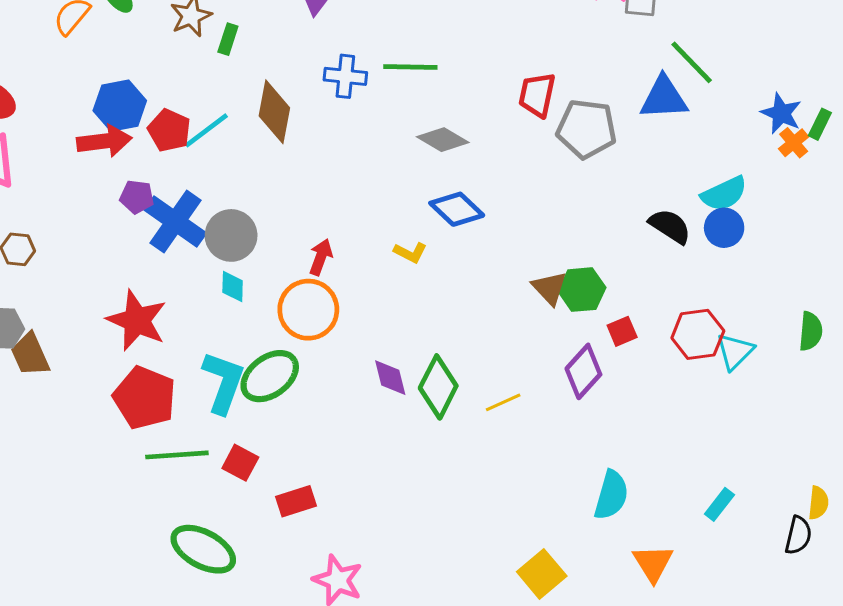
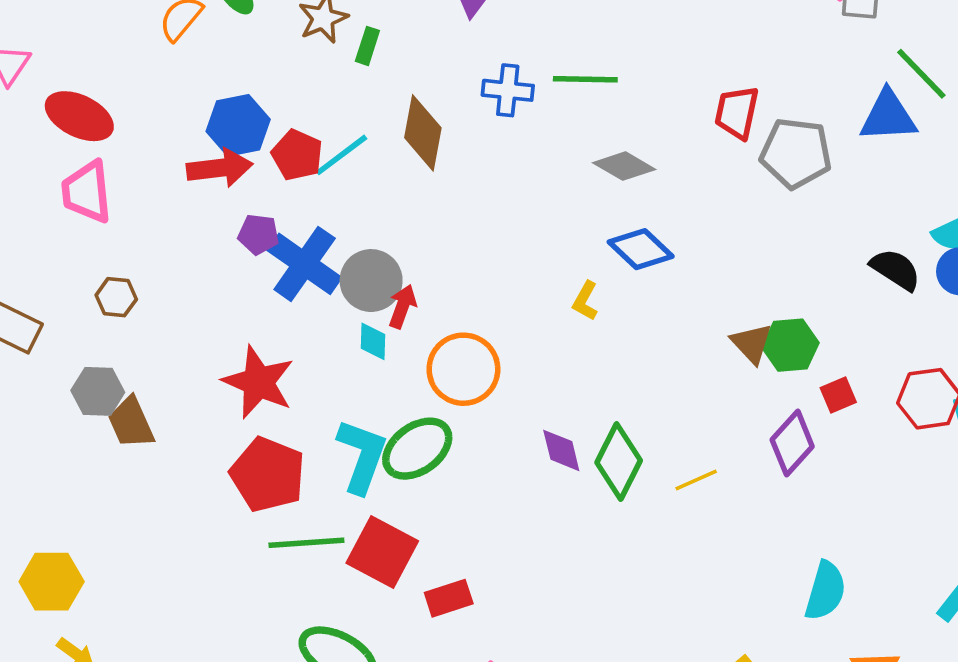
yellow L-shape: (410, 252) -> (585, 301), turned 92
red arrow: (321, 257) -> (402, 306), moved
red square: (240, 463) -> (382, 552), size x1.6

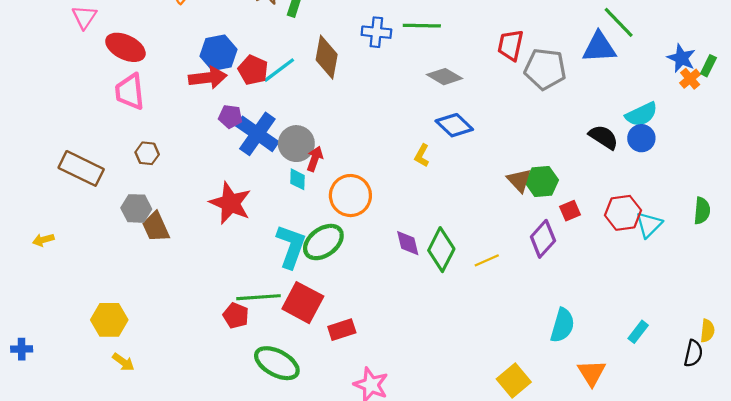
red pentagon: (268, 474) -> (236, 316), moved, size x0.6

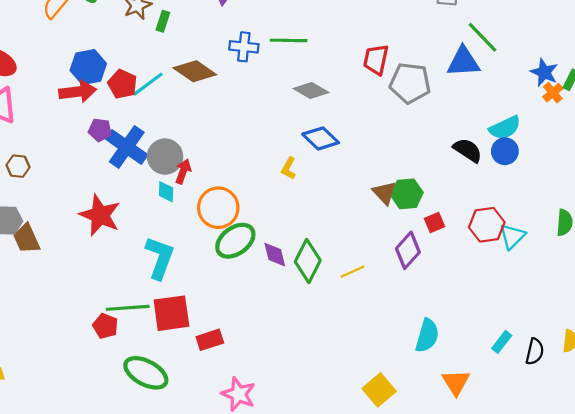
brown diamond: (327, 57) -> (195, 71), turned -66
green ellipse: (323, 242) -> (235, 241), moved
red square: (303, 303) -> (171, 313), turned -36
black semicircle: (693, 353) -> (535, 352), moved

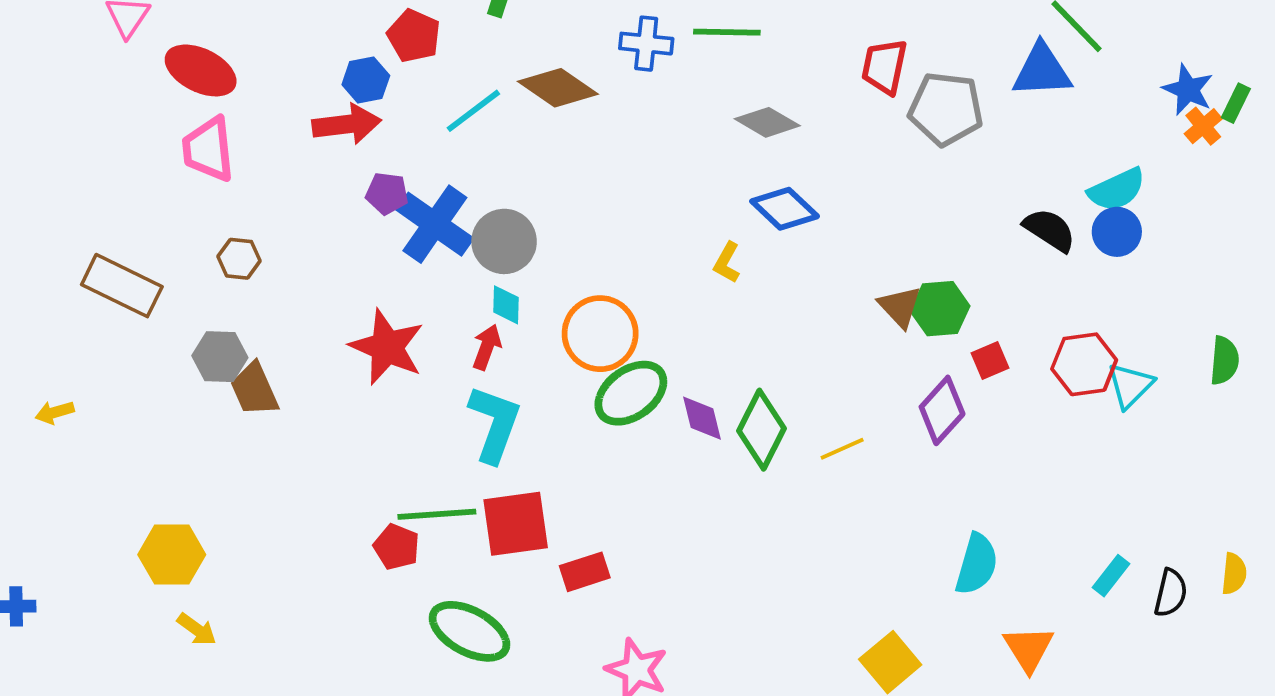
blue hexagon: (88, 67) -> (366, 80), size x0.7
red pentagon: (122, 84) -> (414, 36), moved
red arrow: (183, 171) -> (487, 347), moved

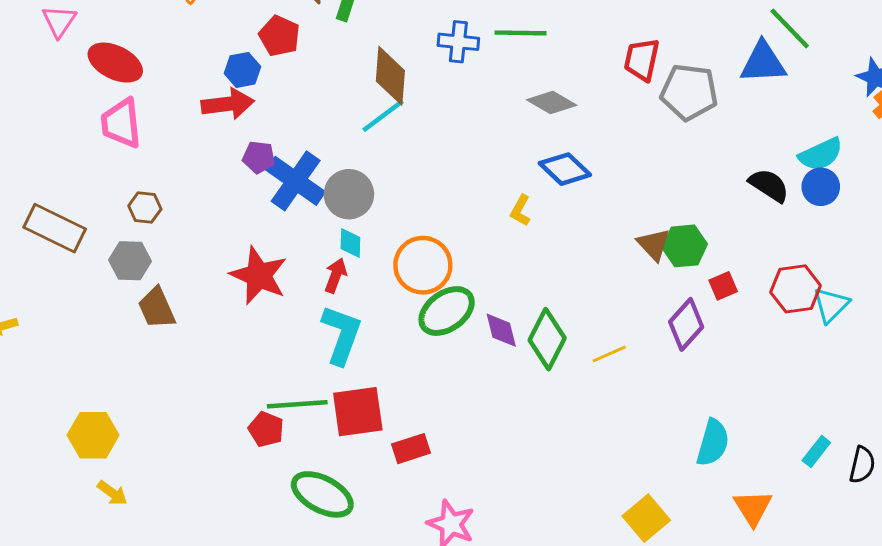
brown diamond: (558, 88) -> (390, 76), turned 60
cyan line: (473, 111) -> (383, 116), moved
gray hexagon: (220, 357) -> (130, 261), moved

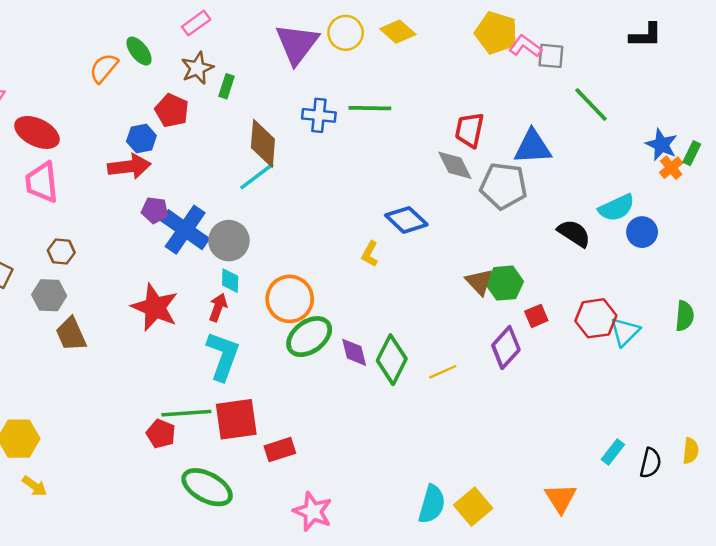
blue triangle: (763, 63) -> (533, 147), moved
gray pentagon: (689, 92) -> (504, 186), moved
gray diamond: (552, 102) -> (455, 165), moved, turned 33
blue circle: (821, 187) -> (642, 232), moved
cyan semicircle: (713, 443) -> (432, 504), moved

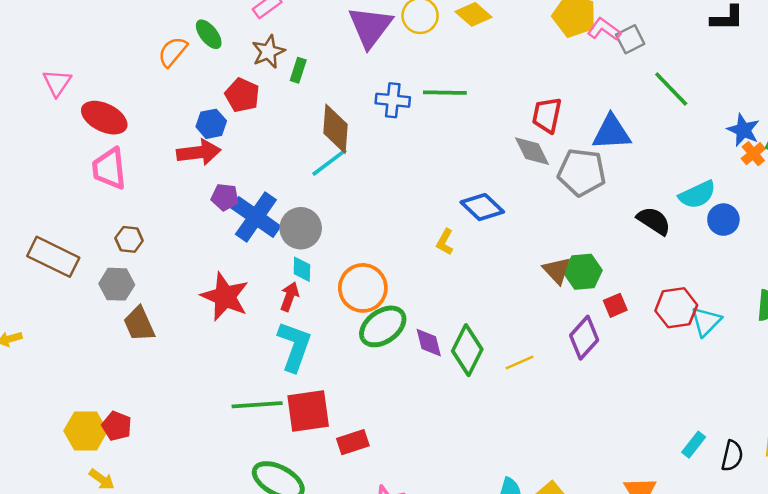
gray square: (551, 56) -> (630, 39), turned -32
red pentagon: (161, 434) -> (117, 426), moved

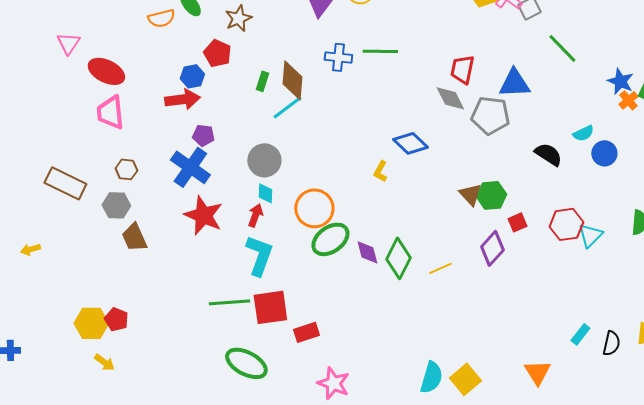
orange semicircle: (173, 52) -> (161, 18), turned -144
green rectangle: (298, 70) -> (262, 81), moved
cyan semicircle: (697, 195) -> (583, 133), size x0.7
blue cross: (256, 217) -> (190, 167), moved

